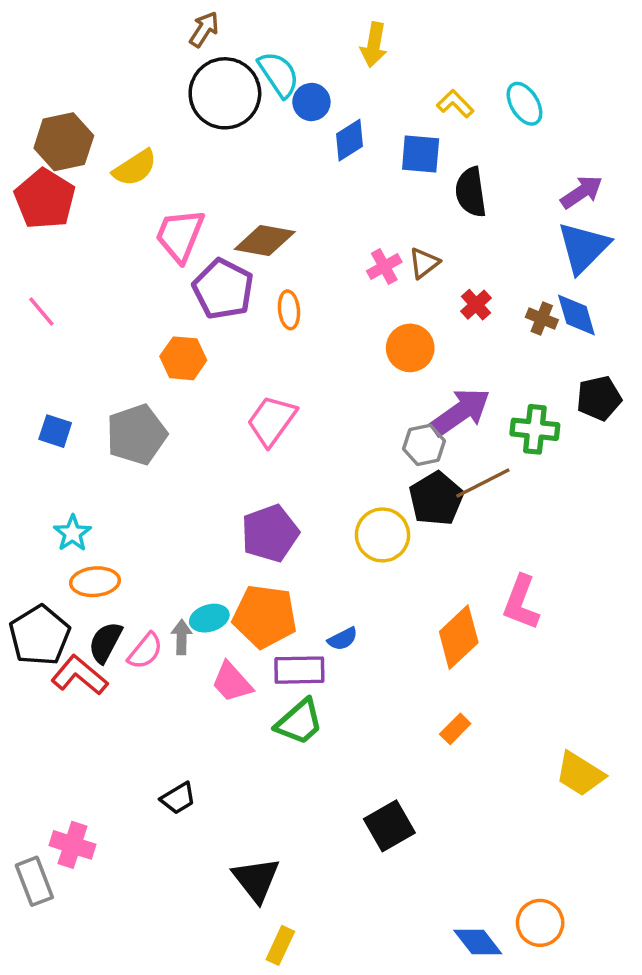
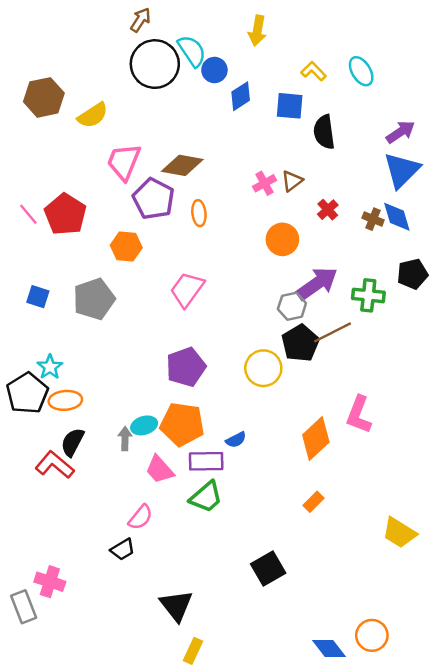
red pentagon: (45, 199) -> (65, 214), moved
black pentagon: (40, 635) -> (27, 393), moved
pink semicircle: (145, 651) -> (140, 517), moved

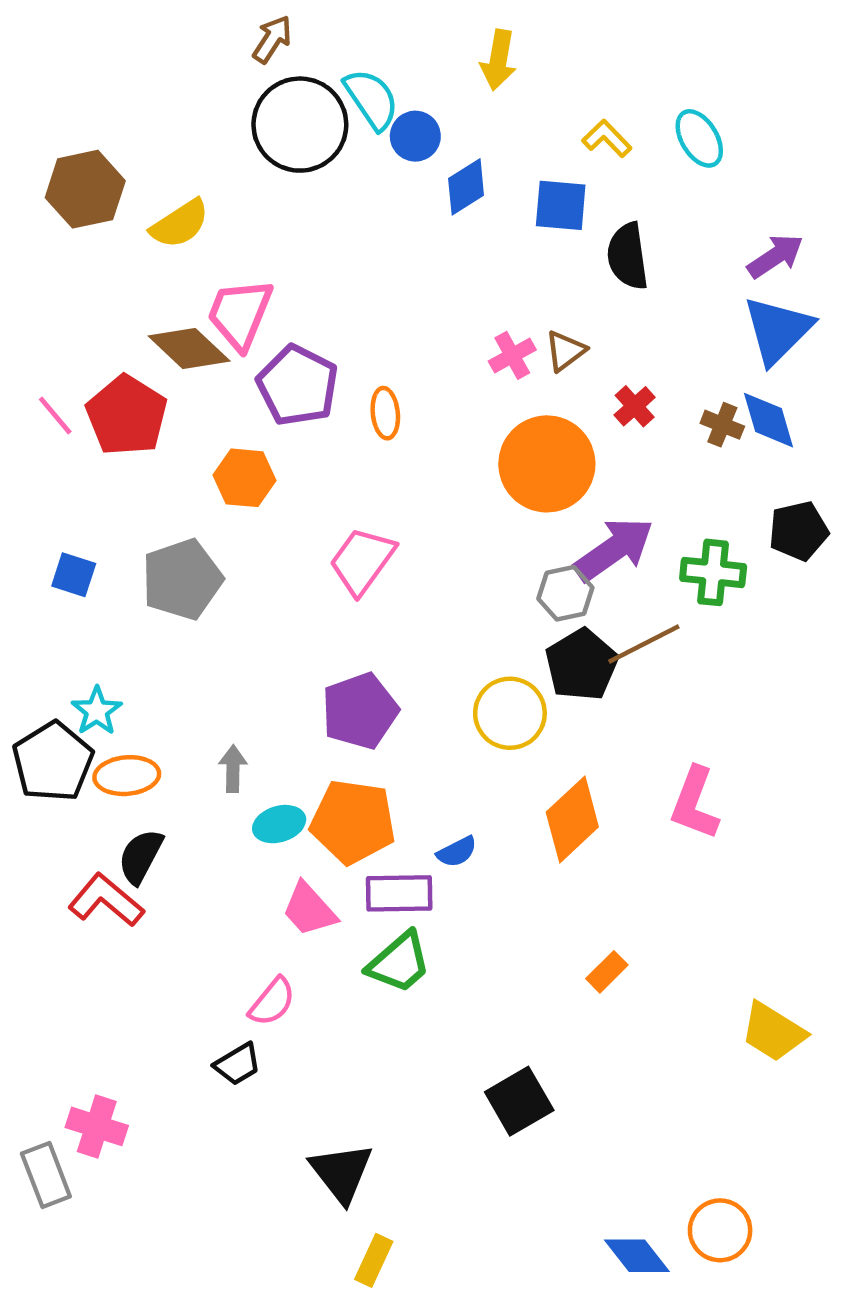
brown diamond: (182, 165) -> (189, 349), moved, turned 33
orange circle: (282, 239) -> (547, 464), size x1.5
gray arrow: (125, 439) -> (233, 769), moved
orange diamond: (316, 439) -> (572, 819), moved

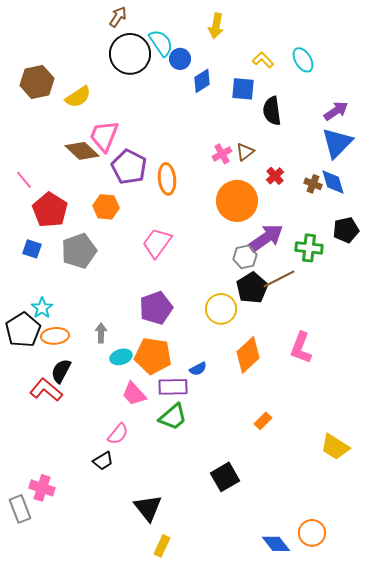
orange ellipse: (385, 413) -> (167, 179), size x1.4
red pentagon: (127, 415) -> (50, 210), moved

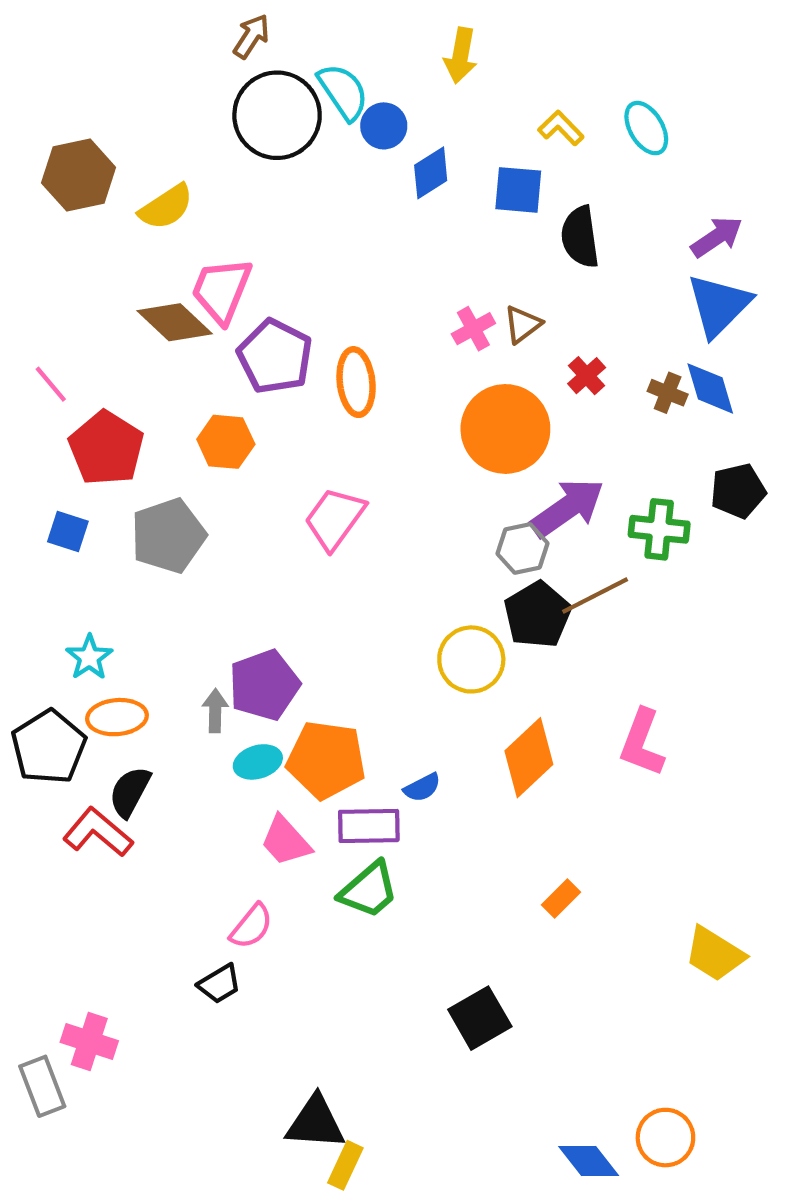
purple pentagon: (156, 308) -> (264, 685), moved
black pentagon: (23, 330) -> (49, 747), moved
black triangle: (148, 508) -> (315, 1123), moved, turned -48

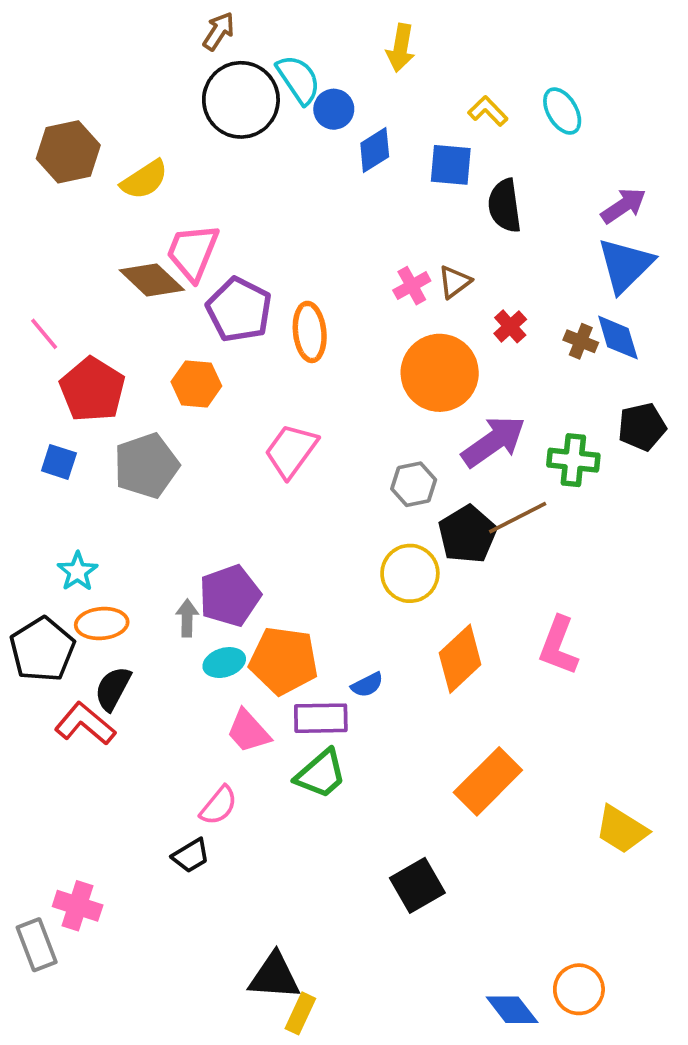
gray hexagon: (522, 548) -> (414, 484), moved
orange rectangle: (561, 899) -> (488, 781), size x2.0

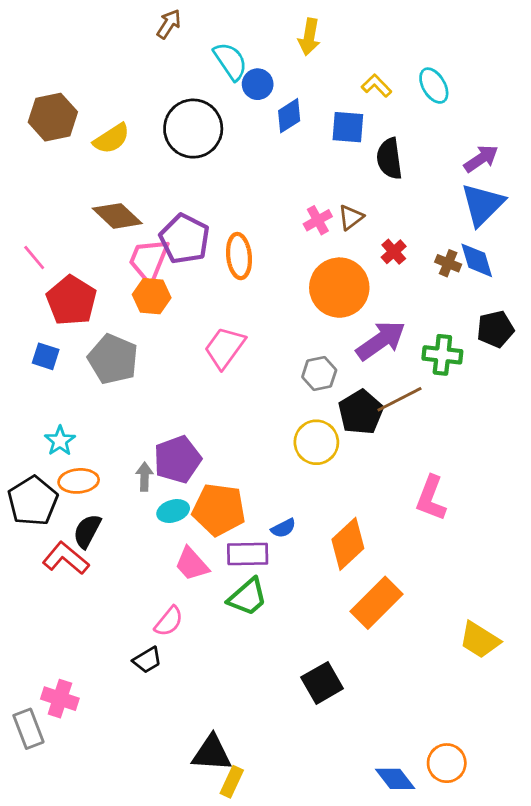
black circle: (241, 100) -> (193, 129), moved
pink trapezoid: (193, 252) -> (149, 260), moved
gray pentagon: (146, 466) -> (113, 359), turned -30
orange diamond: (460, 659) -> (348, 544), moved

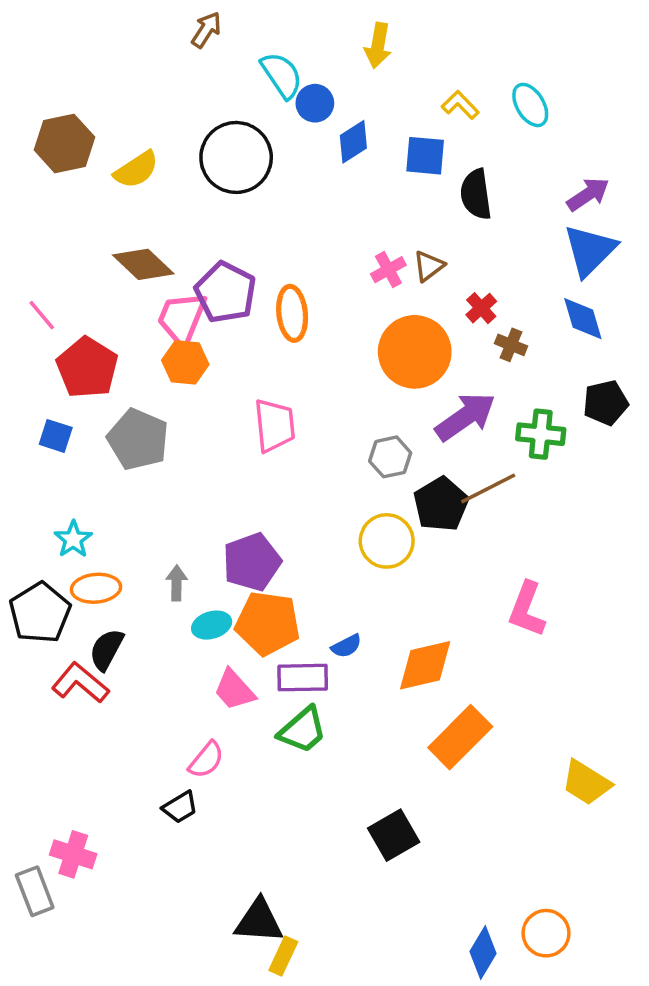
brown cross: (448, 263) -> (511, 345), moved
pink trapezoid: (225, 348) -> (275, 425), turned 138
purple pentagon: (177, 459) -> (252, 562), moved
orange diamond: (348, 544) -> (425, 665), turned 30
blue diamond: (395, 779) -> (483, 952), turned 69

